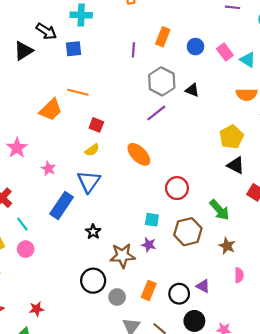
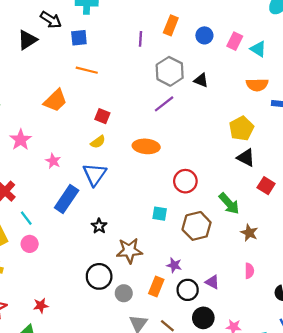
pink rectangle: (225, 52) -> (235, 41), turned 63
orange line: (78, 92) -> (87, 70), moved
orange ellipse: (139, 154) -> (146, 146), turned -40
purple star: (149, 245) -> (174, 265), moved
brown star: (227, 246) -> (249, 233), moved

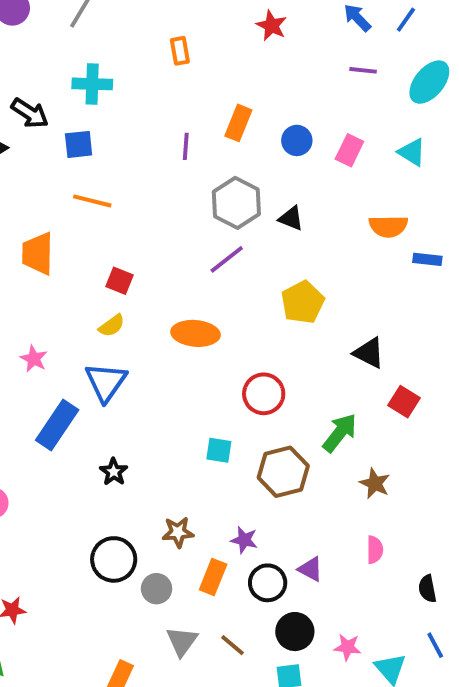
cyan triangle: (258, 49) -> (412, 152), moved
orange trapezoid: (55, 100) -> (38, 254), turned 135
yellow pentagon: (241, 128) -> (303, 302), moved
green arrow: (229, 204) -> (340, 433), turned -100
brown star: (129, 251) -> (178, 532), moved, size x0.7

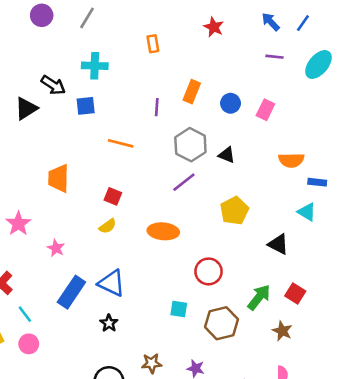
cyan triangle: (412, 152) -> (307, 212), moved
orange line: (92, 201) -> (121, 143), moved
blue triangle: (106, 382) -> (112, 283), moved, turned -40
red square: (404, 402) -> (295, 293), moved

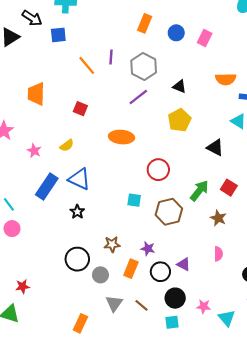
purple line: (157, 107) -> (111, 57), moved
orange line: (121, 143) -> (87, 65), turned 36
black triangle: (227, 155) -> (179, 86), moved
yellow semicircle: (108, 226) -> (67, 145), moved

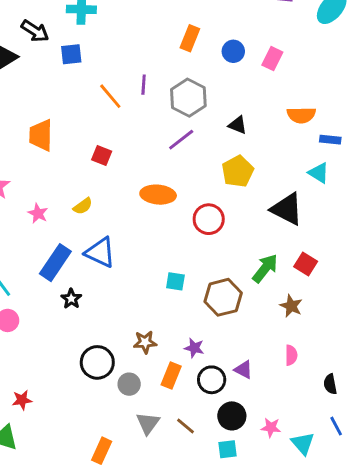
black triangle: (215, 148) -> (287, 209), size x1.4
red circle: (158, 170) -> (209, 219), moved
black star: (77, 212) -> (71, 299), moved

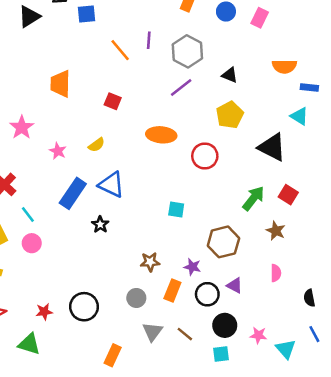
brown hexagon: (223, 297) -> (223, 242), moved
black star: (71, 299) -> (100, 224), moved
black circle: (97, 362) -> (84, 307), moved

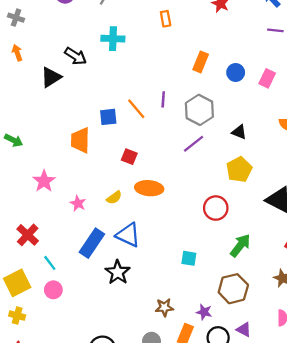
blue square: (86, 14) -> (108, 117), moved
orange ellipse: (161, 135) -> (149, 188), moved
green arrow: (253, 198) -> (240, 245), moved
black star: (100, 224) -> (118, 272), size x1.5

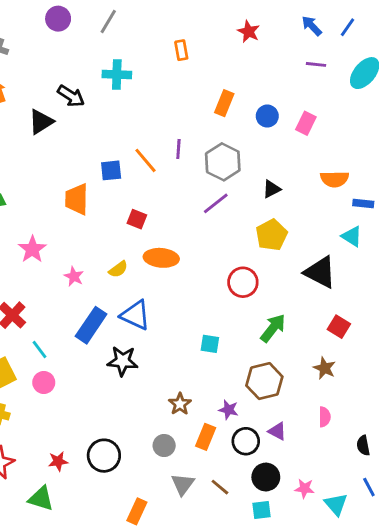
black triangle: (239, 132) -> (272, 189), turned -49
black star: (118, 272) -> (123, 361), turned -30
brown star: (164, 307) -> (180, 404), turned -30

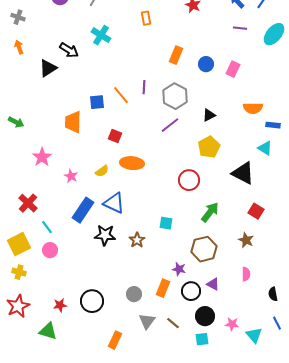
cyan cross: (117, 74) -> (101, 35), turned 30
brown star: (180, 404) -> (137, 240), moved

